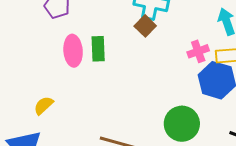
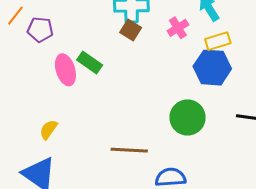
green rectangle: (98, 49) -> (90, 63), turned -40
pink cross: (198, 51) -> (178, 28), moved

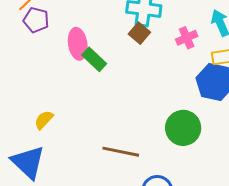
purple pentagon: (40, 30) -> (36, 20), moved
pink ellipse: (65, 70) -> (78, 44), moved

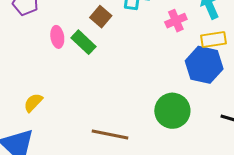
brown square: (139, 33) -> (101, 17), moved
pink ellipse: (78, 44) -> (57, 37), moved, size x0.7

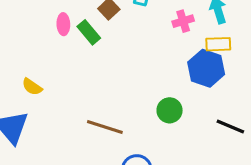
yellow semicircle: (33, 103) -> (32, 87), turned -105
green circle: (172, 111) -> (170, 110), size x0.7

